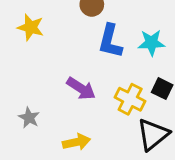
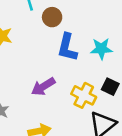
purple arrow: (81, 89) -> (43, 87), turned 115

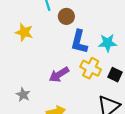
yellow cross: (84, 95) -> (91, 68), moved

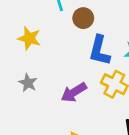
gray star: (23, 95) -> (28, 83), moved

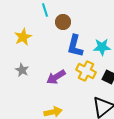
yellow star: (29, 38) -> (23, 37), turned 30

